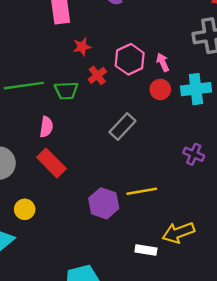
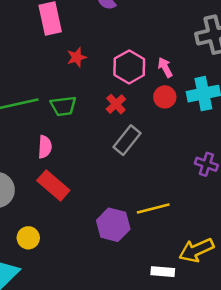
red cross: (97, 75) -> (116, 104), moved

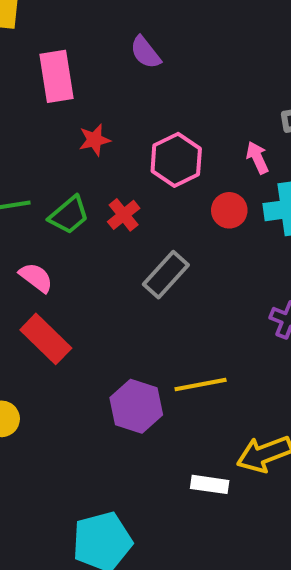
pink arrow: (165, 67) -> (257, 158), moved
red cross: (116, 104) -> (124, 215), moved
green trapezoid: (63, 106) -> (69, 215), turned -36
pink semicircle: (45, 147) -> (36, 277), turned -60

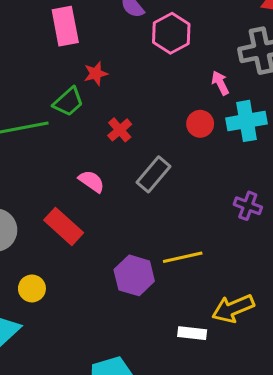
pink hexagon: (176, 160) -> (171, 33), moved
green trapezoid: (69, 215) -> (68, 102), moved
pink semicircle: (36, 277) -> (92, 181), moved

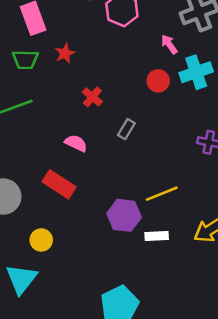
green trapezoid: (68, 102) -> (25, 60), moved, turned 52
gray rectangle: (153, 174) -> (126, 129), size x0.7
white rectangle: (192, 333) -> (157, 236), moved

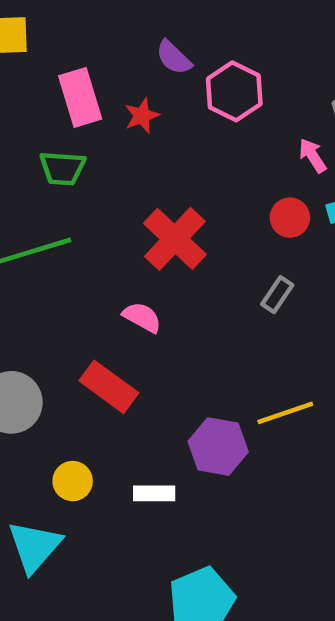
red star: (65, 53) -> (142, 116), moved
red cross: (92, 97) -> (175, 239), size x1.8
gray rectangle: (126, 129) -> (277, 295), moved
white rectangle: (157, 236) -> (154, 493), moved

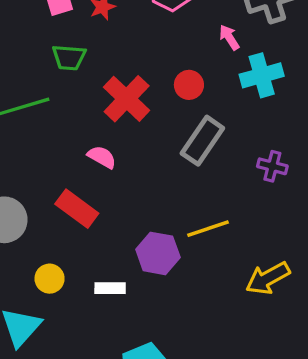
green trapezoid: (62, 168) -> (69, 57), moved
red circle: (290, 218) -> (189, 85), moved
gray rectangle: (277, 295) -> (202, 141), size x1.8

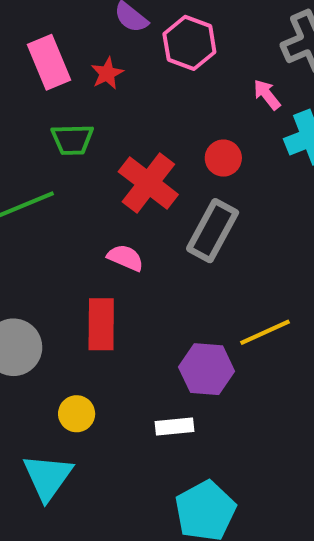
gray rectangle: (202, 141) -> (213, 231), moved
red rectangle: (77, 209) -> (101, 324), turned 60
white rectangle: (110, 288) -> (175, 427), moved

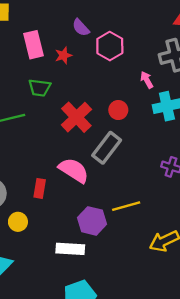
pink semicircle: (125, 258) -> (74, 170), moved, size x1.6
red rectangle: (101, 324) -> (40, 188), size x0.7
yellow circle: (77, 414) -> (18, 222), moved
white rectangle: (175, 427) -> (70, 249), size x1.4

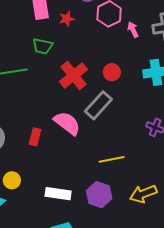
pink arrow: (147, 80) -> (133, 30), moved
purple hexagon: (92, 221) -> (99, 195), moved
yellow circle: (18, 222) -> (12, 180), moved

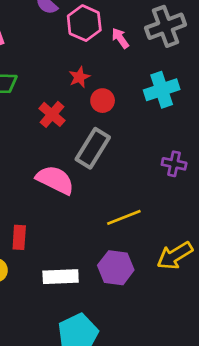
red star: (67, 19) -> (79, 77), moved
red cross: (74, 75) -> (52, 114), size x0.7
red rectangle: (35, 137) -> (19, 237), moved

